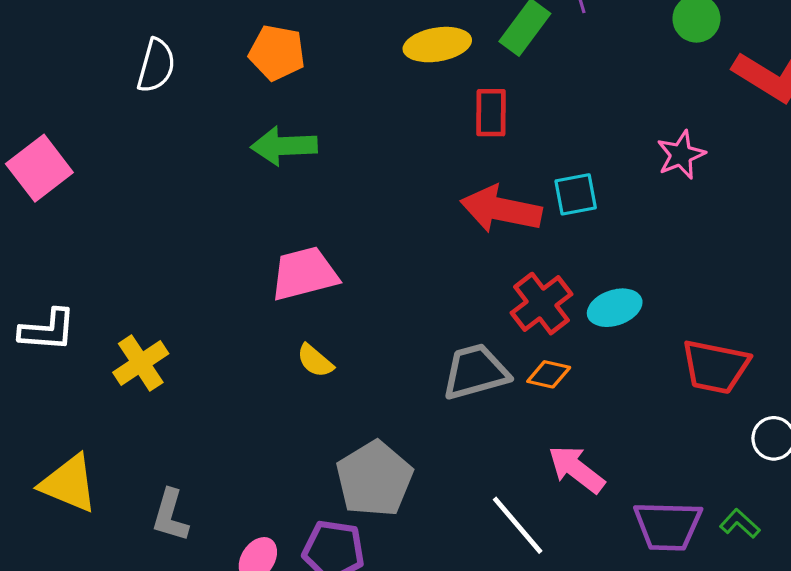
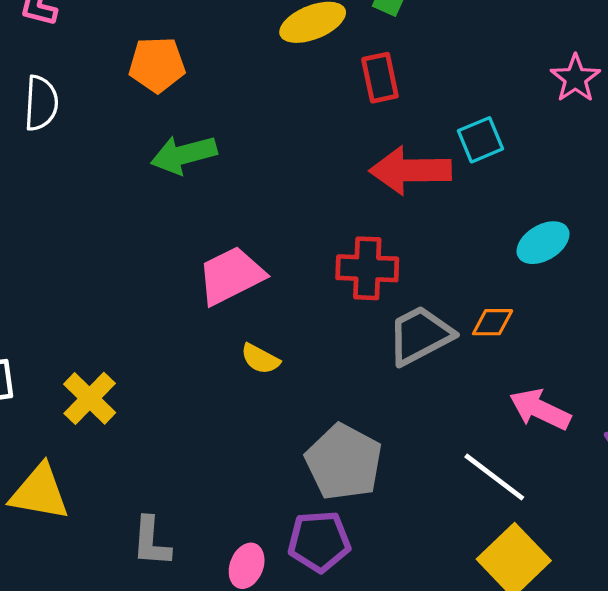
red cross: (541, 304) -> (367, 268), moved, turned -38
yellow triangle: (69, 484) -> (40, 492), moved

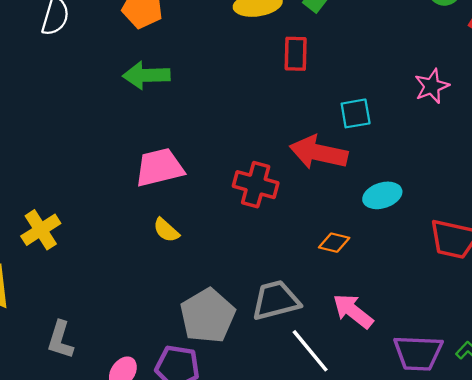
red arrow: (410, 170) -> (318, 153), moved
gray trapezoid: (420, 335) -> (276, 300), moved

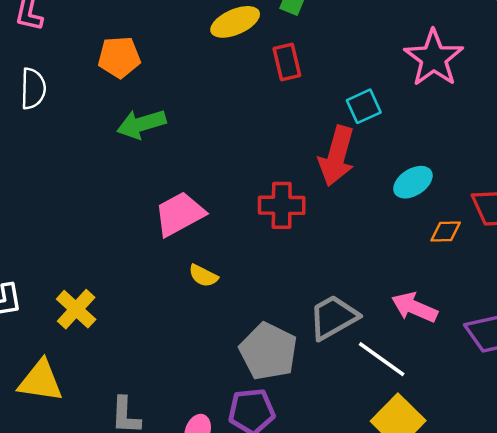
pink star: (432, 86) -> (434, 58), size x1.6
red arrow: (318, 153) -> (337, 156), turned -72
orange diamond: (334, 243) -> (446, 232), moved

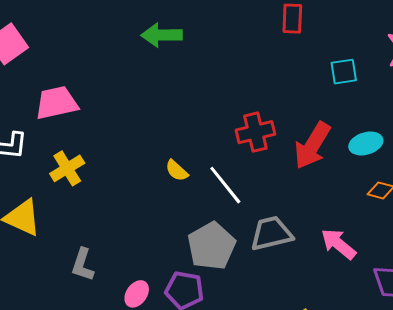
red arrow: (337, 156) -> (312, 146), moved
red cross: (282, 205) -> (255, 132), turned -30
pink trapezoid: (180, 214) -> (56, 103), moved
white line: (382, 359) -> (225, 185), moved

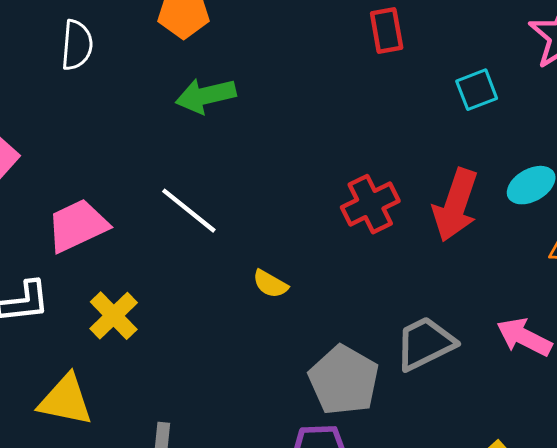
white line: (225, 185) -> (189, 211), moved

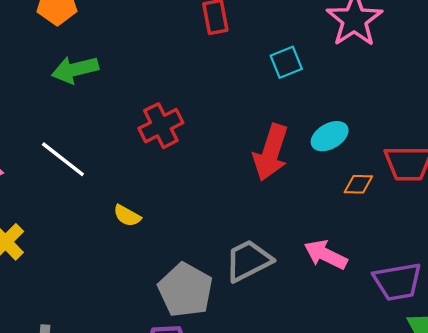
red cross: (370, 204) -> (161, 126), moved

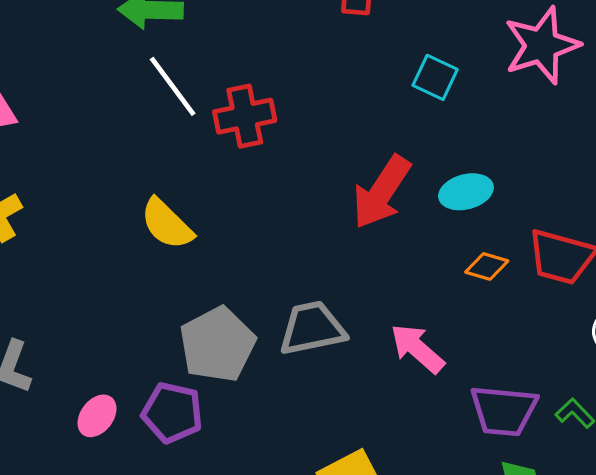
cyan square: (286, 62) -> (435, 77), turned 32
white line: (63, 159) -> (173, 86), moved
yellow semicircle: (127, 216) -> (167, 224), size x1.5

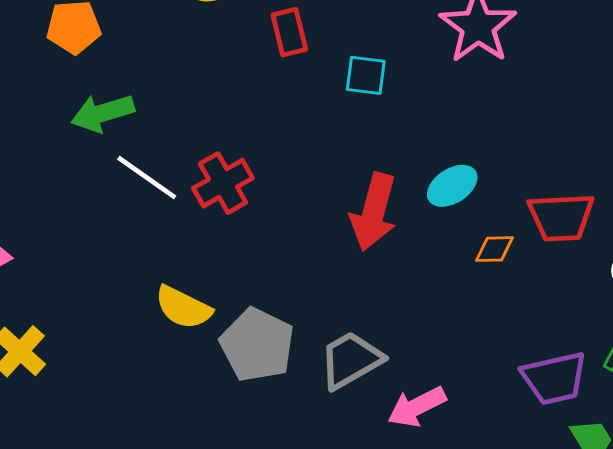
cyan square: (435, 77) -> (366, 75), moved
gray pentagon: (217, 344) -> (257, 345), moved
pink arrow: (417, 349) -> (417, 407), moved, turned -50

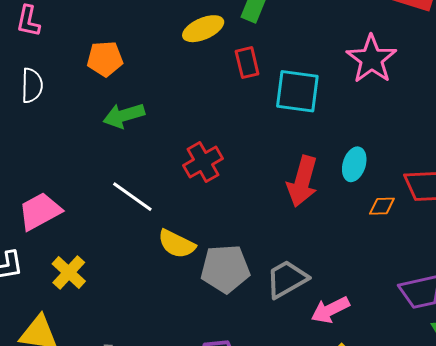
cyan square: (366, 75) -> (297, 91), size x1.6
white line: (147, 177) -> (132, 197), moved
cyan ellipse: (452, 186) -> (354, 164), turned -40
gray pentagon: (257, 345) -> (225, 269), turned -30

